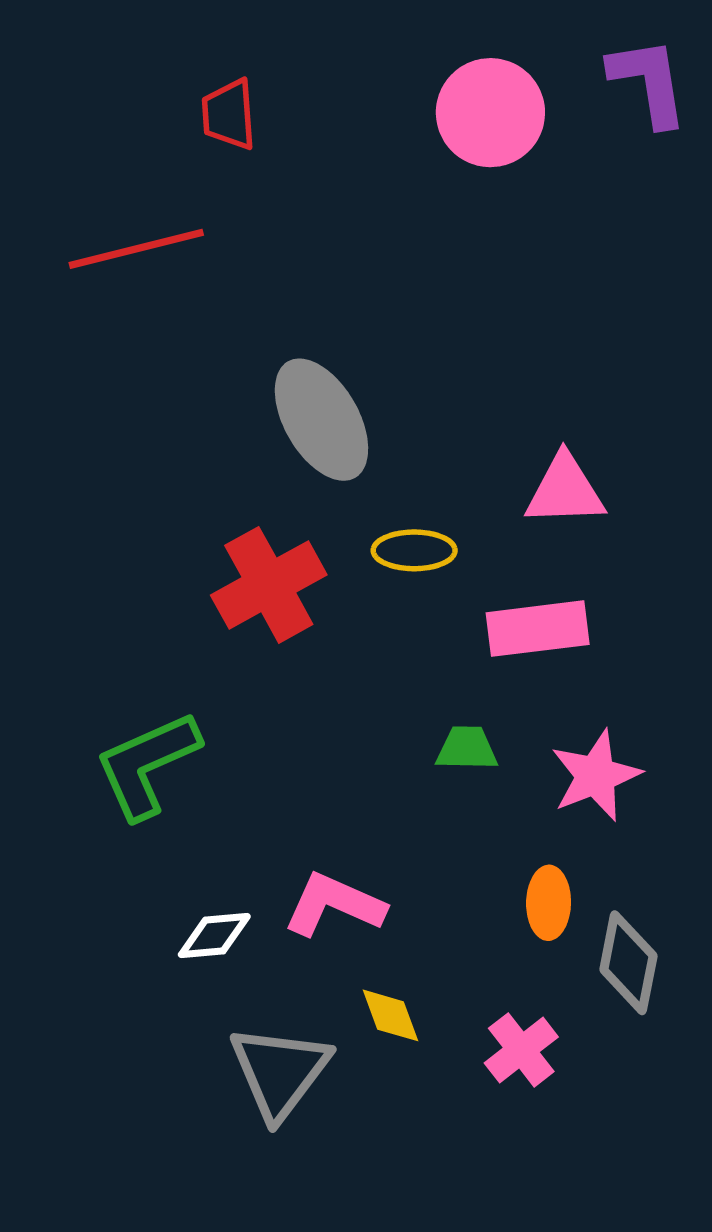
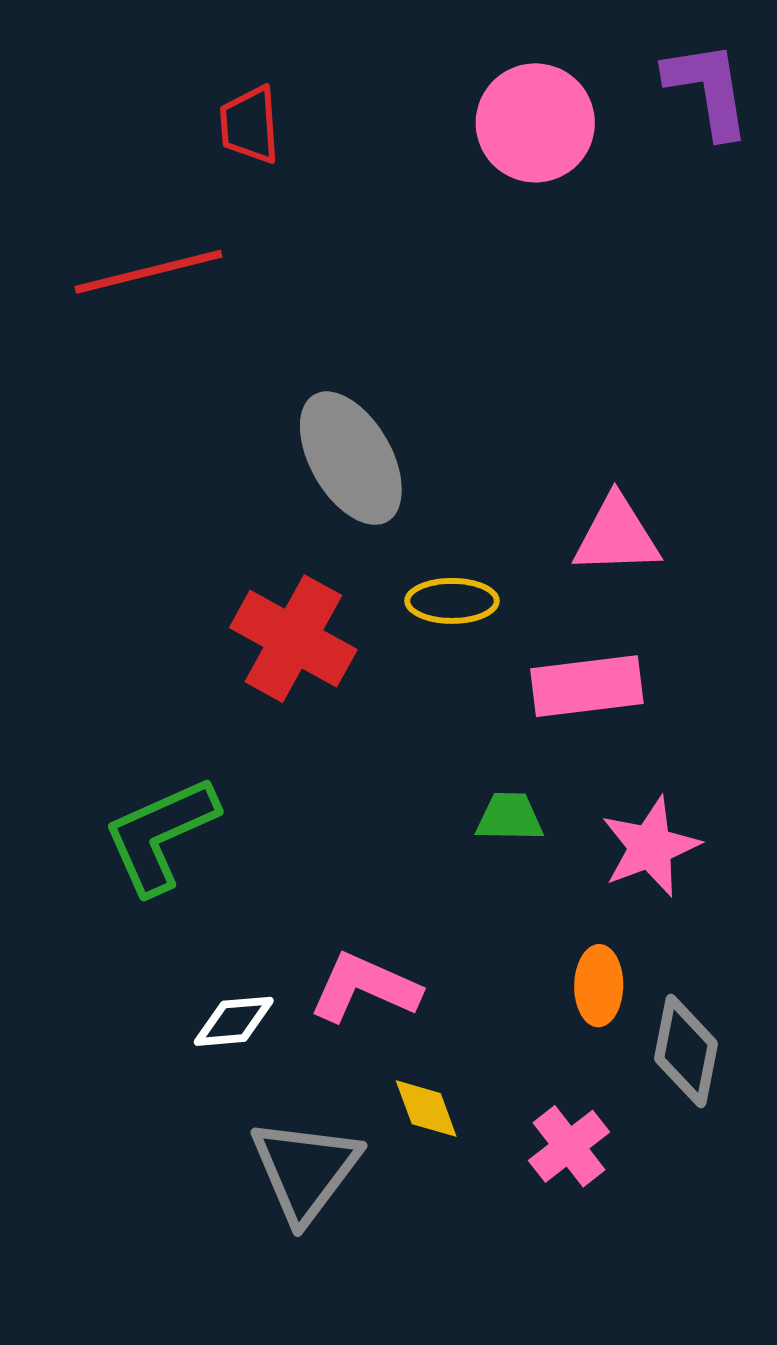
red cross: (269, 585) -> (293, 639), turned -32

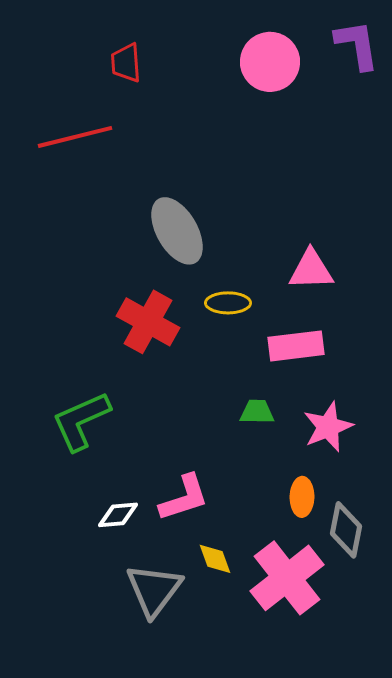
pink L-shape: (365, 988) -> (184, 498), turned 138
pink cross: (569, 1146) -> (287, 578), size x1.8

